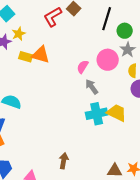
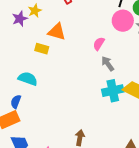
yellow rectangle: (26, 57) -> (42, 49), moved
pink circle: (108, 60) -> (123, 21), moved

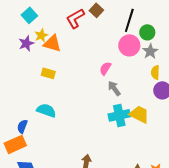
orange triangle: (57, 32) -> (52, 43), moved
cyan semicircle: (28, 79) -> (46, 110), moved

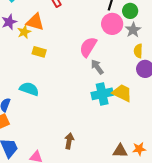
yellow star: (41, 35) -> (24, 32), moved
pink semicircle: (105, 68) -> (88, 47), size x1.5
yellow rectangle: (48, 73) -> (39, 52), moved

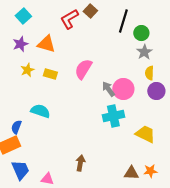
pink circle: (112, 24) -> (123, 89), moved
yellow star: (24, 32) -> (27, 70), moved
pink semicircle: (88, 47) -> (83, 69), moved
yellow trapezoid: (122, 93) -> (145, 134), moved

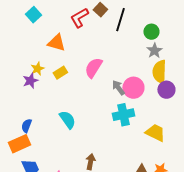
black line: (123, 21) -> (120, 20), moved
purple star: (20, 44) -> (30, 81), moved
yellow semicircle: (149, 73) -> (159, 72), size x1.6
yellow rectangle: (50, 74) -> (60, 73), turned -48
cyan semicircle: (40, 111) -> (67, 120), moved, turned 36

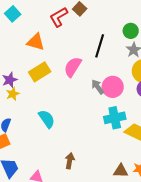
black line: (120, 20) -> (100, 46), moved
yellow star: (37, 69) -> (13, 94), moved
yellow rectangle: (60, 73) -> (40, 72), size x1.5
cyan cross: (123, 115) -> (115, 118), moved

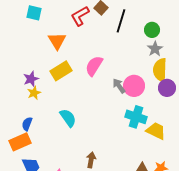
cyan square: (13, 14) -> (34, 13), turned -35
orange triangle: (36, 42) -> (57, 41), turned 42
black line: (100, 46) -> (121, 21), moved
cyan cross: (115, 118) -> (136, 117), turned 30

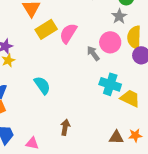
gray star: (155, 49) -> (119, 16), moved
yellow rectangle: (61, 71) -> (46, 29), moved
pink circle: (134, 86) -> (110, 42), moved

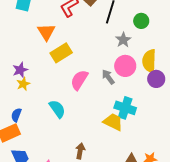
gray star: (119, 16) -> (123, 40), moved
pink semicircle: (68, 33) -> (79, 80), moved
yellow trapezoid: (130, 98) -> (113, 122), moved

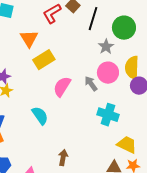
green circle: (141, 21) -> (124, 28), size x1.5
yellow trapezoid: (113, 122) -> (127, 145), moved

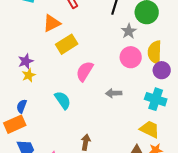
orange triangle: (29, 39) -> (52, 23), turned 36
gray arrow: (91, 84) -> (114, 93), moved, turned -56
cyan cross: (108, 115) -> (156, 99), moved

